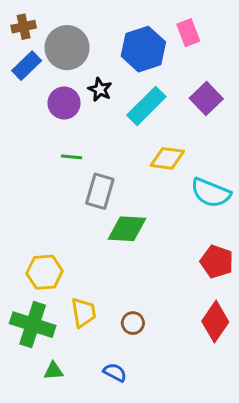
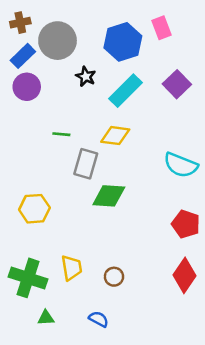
purple circle: (64, 103) -> (27, 87), moved
yellow diamond: (167, 158) -> (115, 136), moved
yellow hexagon: (45, 272) -> (34, 209), moved

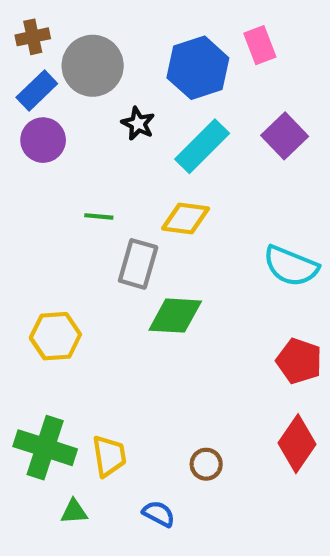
yellow trapezoid: (72, 268) -> (109, 456), moved
brown circle: (114, 277) -> (206, 464), moved

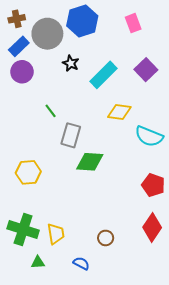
blue hexagon: (198, 68) -> (82, 21), moved
green line: (99, 216) -> (51, 111), turned 48
yellow diamond: (186, 219) -> (119, 112), moved

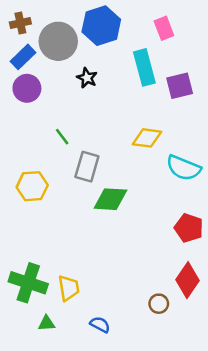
purple square: (146, 70) -> (180, 86), turned 30
cyan rectangle: (103, 75) -> (144, 67), moved, turned -60
yellow hexagon: (28, 172) -> (32, 186), moved
brown circle: (106, 238) -> (159, 304), moved

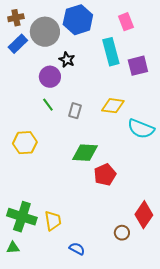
purple circle: (27, 88) -> (50, 77), moved
gray rectangle: (87, 167) -> (75, 111), moved, size x0.7
red pentagon: (189, 228) -> (105, 175), moved, turned 30
green triangle: (46, 323) -> (13, 248), moved

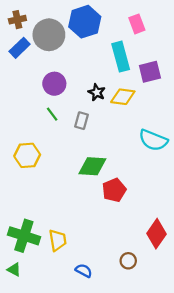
black star: (67, 60) -> (97, 92), moved
yellow diamond: (113, 106) -> (123, 97), moved
brown circle: (122, 233) -> (128, 261), moved
green triangle: (13, 248) -> (14, 270), turned 32

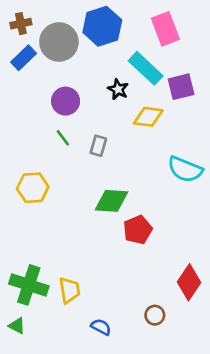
pink rectangle: (137, 24) -> (165, 29), size x1.4
cyan rectangle: (121, 57) -> (146, 68), turned -32
black star: (97, 92) -> (118, 89), moved

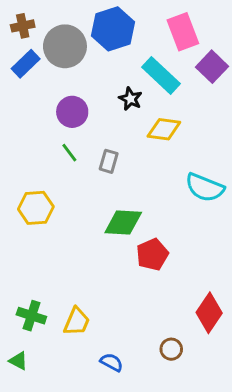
purple square: (181, 87) -> (212, 67), moved, turned -32
green cross: (29, 285) -> (31, 316), size x0.7
yellow trapezoid: (69, 290) -> (77, 321), turned 32

